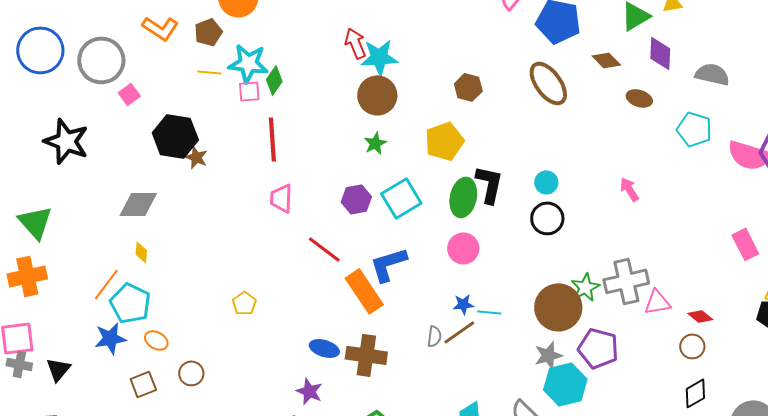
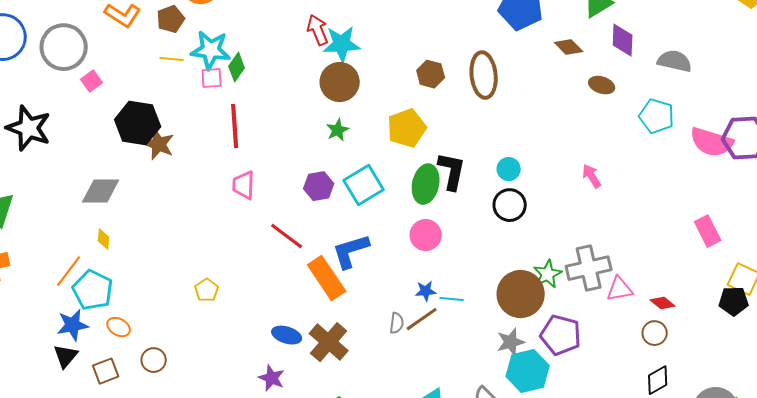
brown ellipse: (548, 83) -> (484, 75), moved, turned 30
brown star: (196, 157) -> (159, 144), size x1.4
brown cross: (366, 355) -> (329, 342), turned 33
black triangle: (58, 369) -> (66, 356), moved

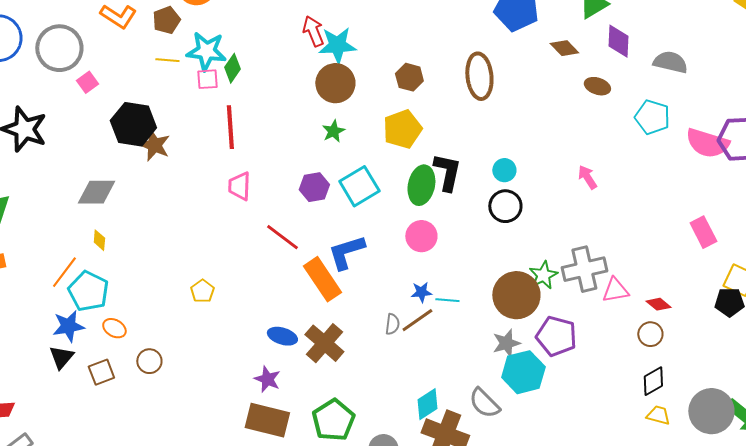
brown hexagon: (431, 74) -> (409, 77), moved

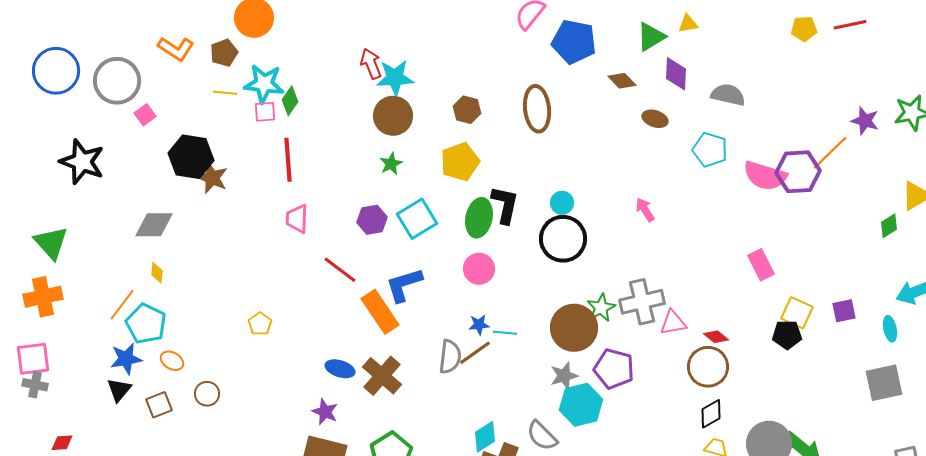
black circle: (505, 206) -> (563, 239), size x1.4
gray semicircle: (392, 324) -> (450, 357), size x1.6
brown circle: (650, 334) -> (708, 367), size x1.6

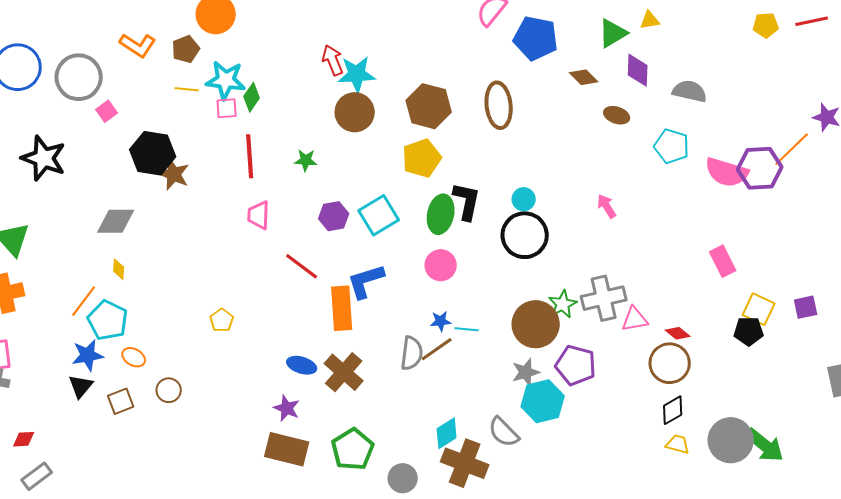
brown hexagon: (467, 110) -> (429, 106), size x1.6
green star: (391, 164) -> (306, 160), moved, turned 30
orange rectangle: (380, 312) -> (342, 308), turned 30

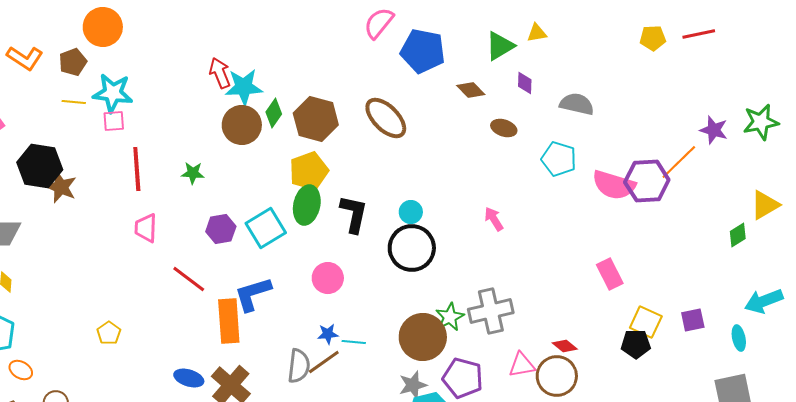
purple diamond: (638, 70) -> (525, 83), size x0.7
green diamond: (252, 97) -> (274, 113), moved
brown ellipse: (499, 105) -> (386, 118), turned -39
green ellipse: (441, 214) -> (307, 205), moved
pink triangle: (635, 319) -> (522, 365), moved

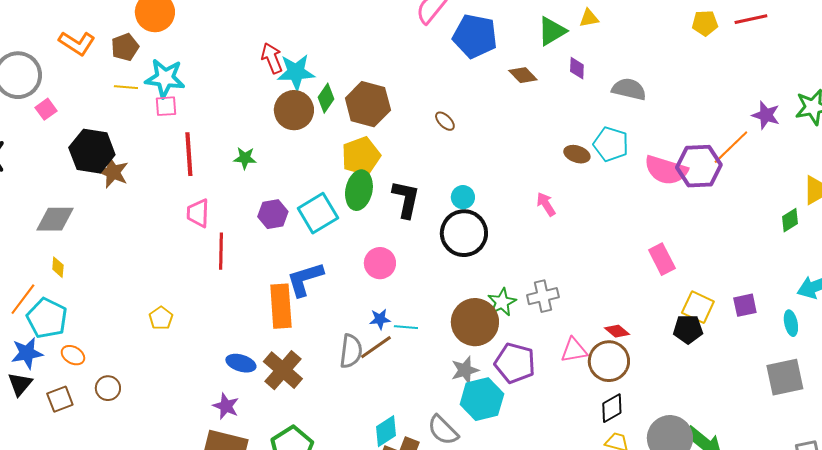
brown ellipse: (386, 118) -> (445, 121), moved, size x0.5
brown ellipse: (504, 128) -> (577, 154), moved
red line: (189, 279) -> (221, 251), moved, turned 54
gray cross: (491, 311) -> (543, 296), size x0.7

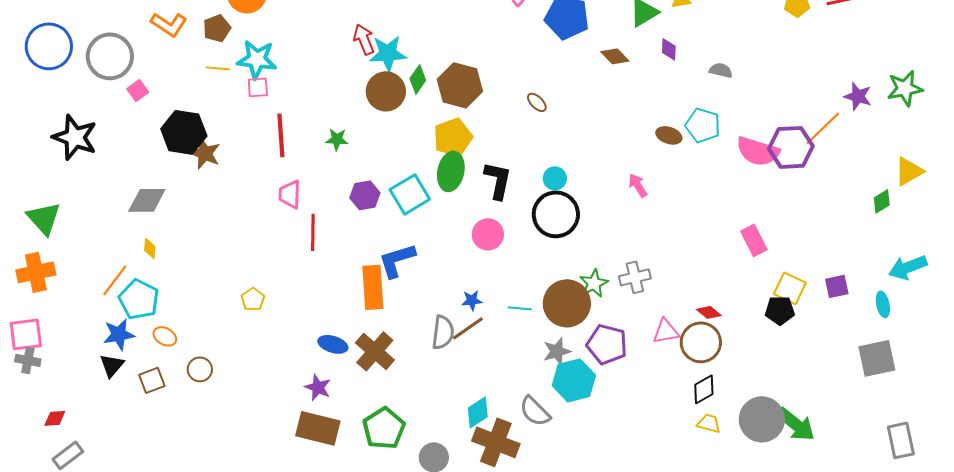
gray semicircle: (629, 89) -> (721, 70), size x0.7
pink circle: (380, 263) -> (488, 234), moved
cyan line: (406, 327) -> (520, 308), moved

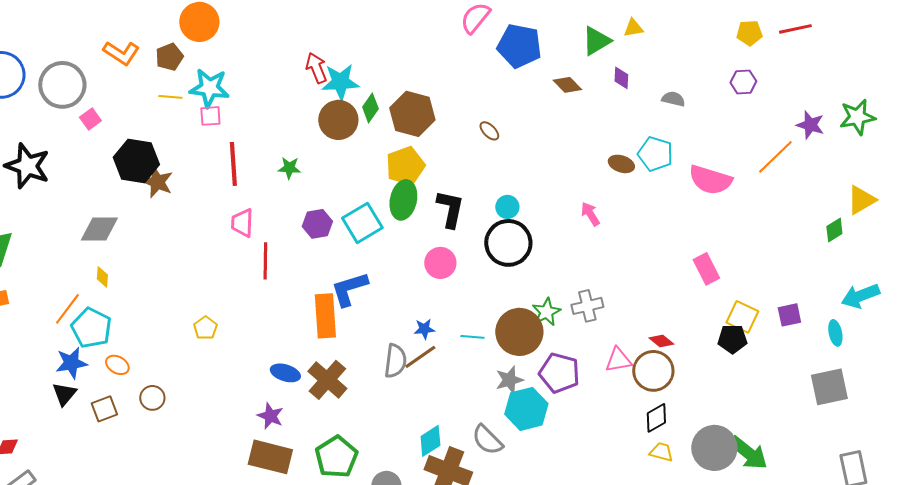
purple hexagon: (791, 147) -> (743, 82), moved, size x0.6

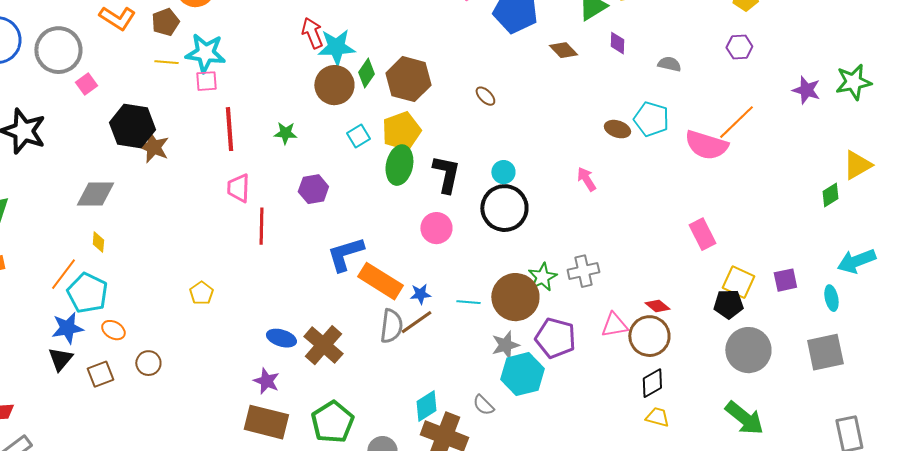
orange line: (775, 157) -> (736, 122), moved
cyan square: (362, 223) -> (358, 136), moved, size x0.6
orange rectangle: (325, 316) -> (380, 281), moved, turned -54
gray semicircle: (487, 440) -> (483, 405), size x0.7
gray circle: (714, 448) -> (748, 350), moved

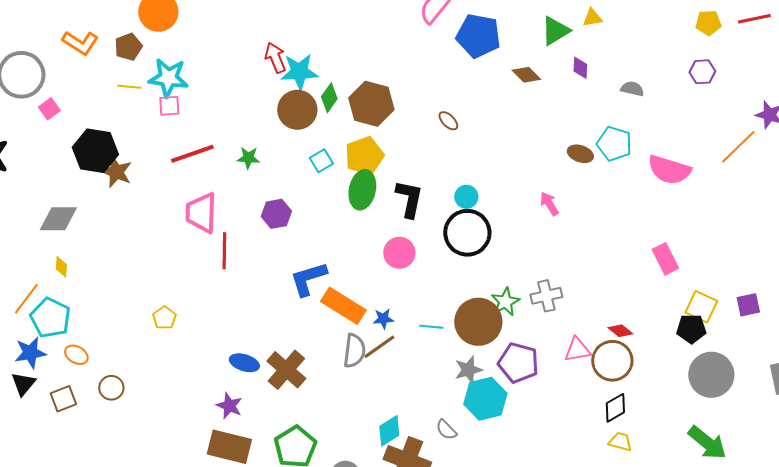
orange line: (736, 122) -> (738, 147), moved
red line: (229, 129) -> (192, 154), turned 75
pink trapezoid: (238, 188) -> (201, 213), size x1.4

